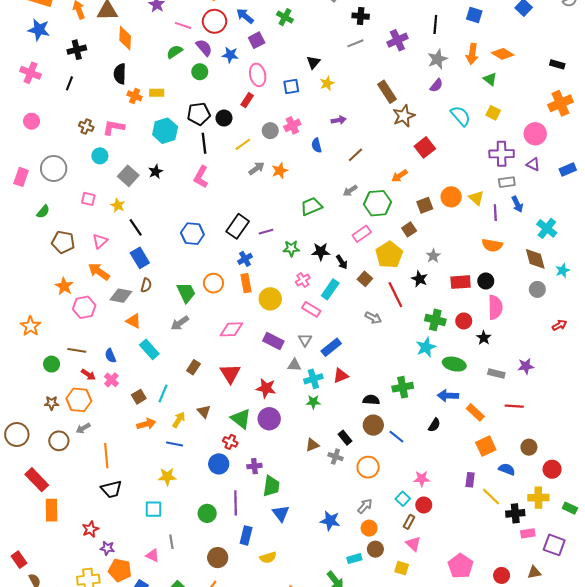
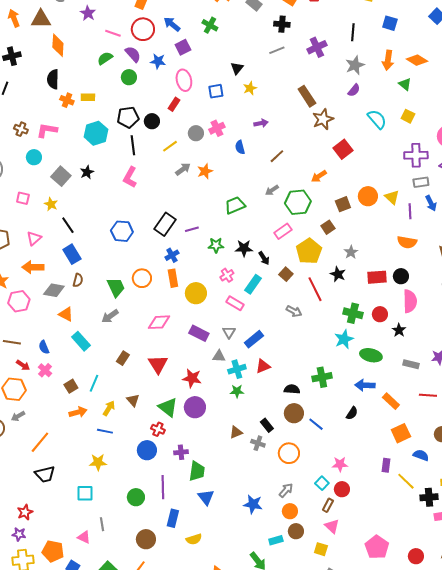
orange arrow: (99, 272) -> (33, 267), turned -35
orange line: (106, 456) -> (40, 442), turned 45
purple star: (107, 548) -> (19, 534), moved

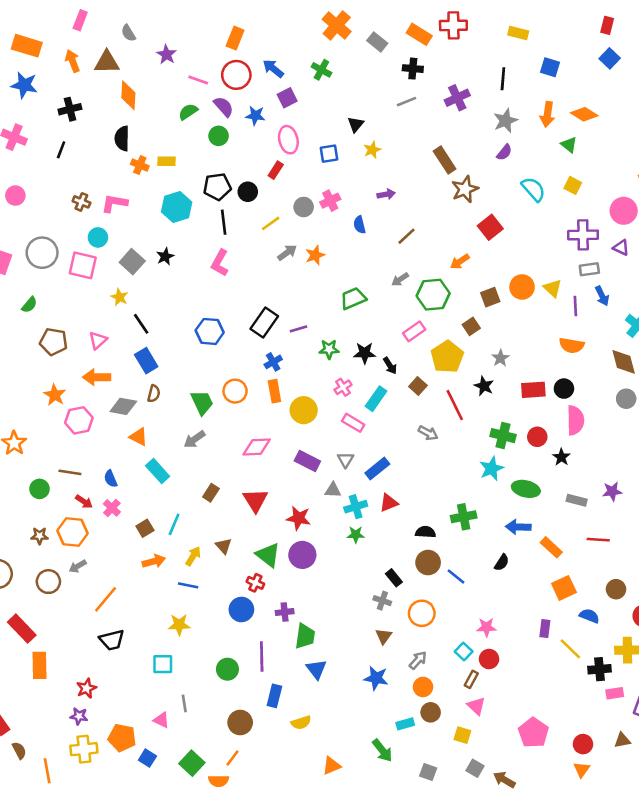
pink square: (23, 198) -> (83, 265), moved, size x1.6
brown triangle: (236, 432) -> (384, 636), moved, turned -32

